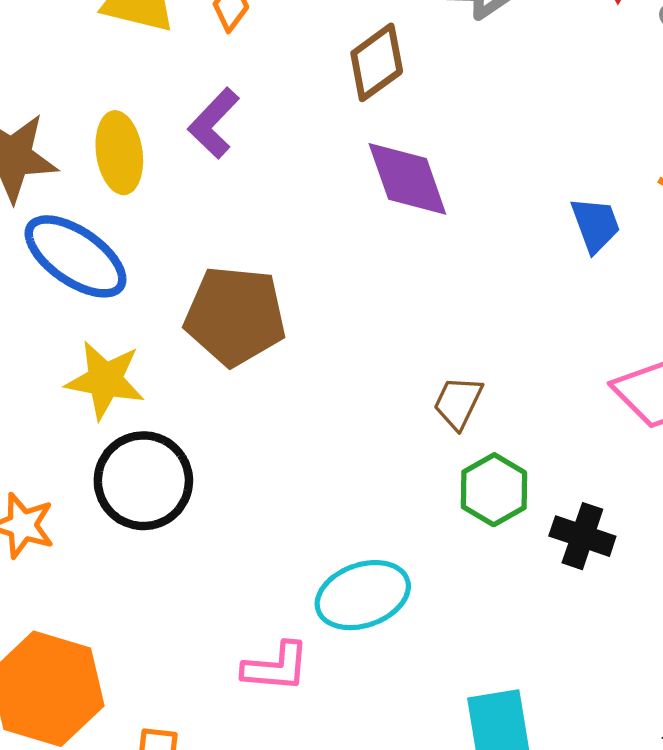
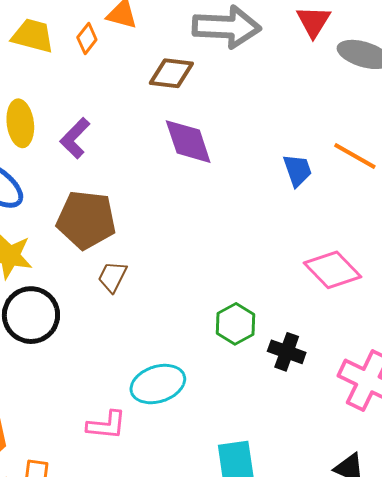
brown diamond: (377, 62) -> (171, 73), turned 42
purple L-shape: (214, 123) -> (75, 138), moved
brown trapezoid: (458, 403) -> (113, 277), moved

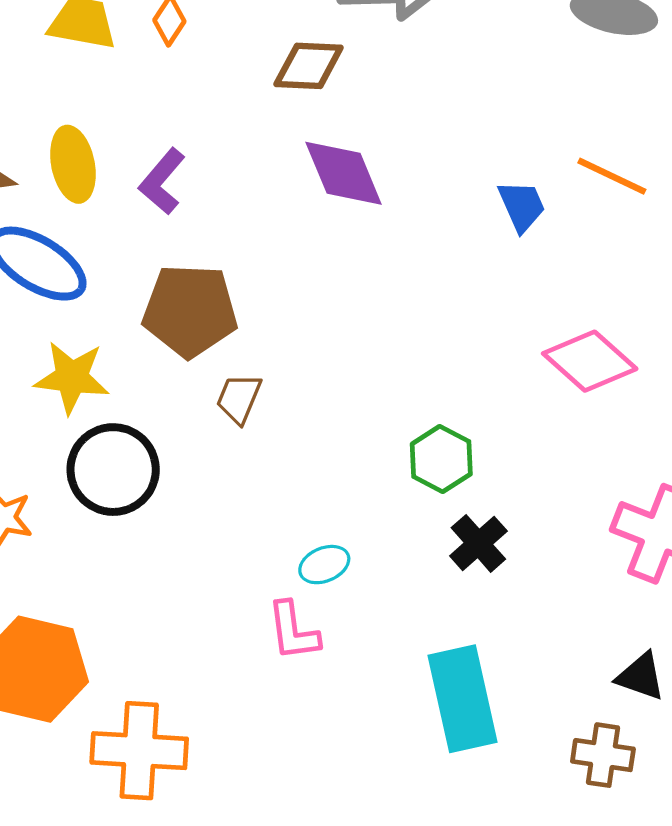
black cross: (287, 352) -> (478, 543), moved, turned 33
cyan ellipse: (158, 384) -> (324, 565), size x0.6
pink L-shape: (106, 425) -> (293, 631), moved, turned 81

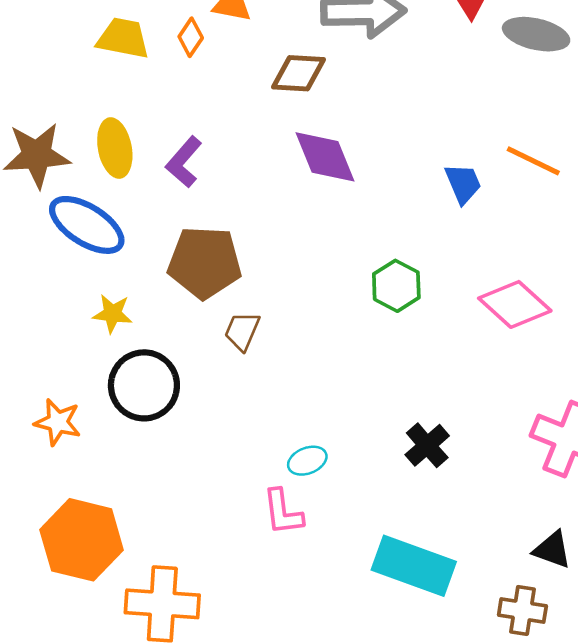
yellow star: (72, 377) -> (112, 314), size x0.7
green hexagon: (441, 459) -> (396, 286), moved
cyan rectangle: (462, 699) -> (414, 566), turned -58

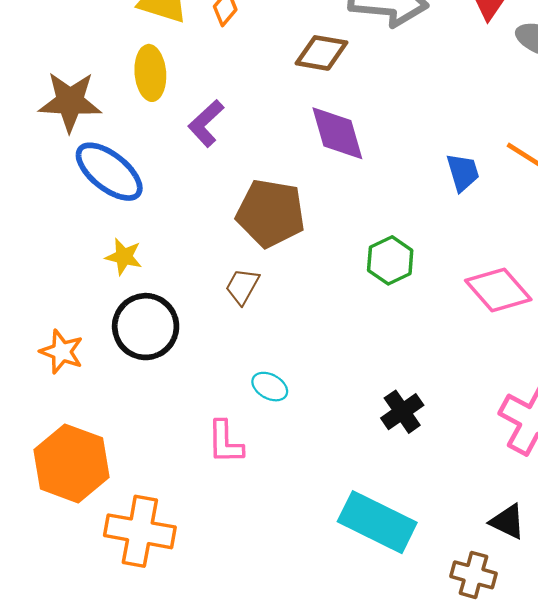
yellow ellipse: (115, 148) -> (150, 73), moved
brown pentagon: (205, 262) -> (271, 213), moved
cyan ellipse: (307, 461) -> (270, 387), moved, turned 44
pink L-shape: (283, 512) -> (225, 442), moved

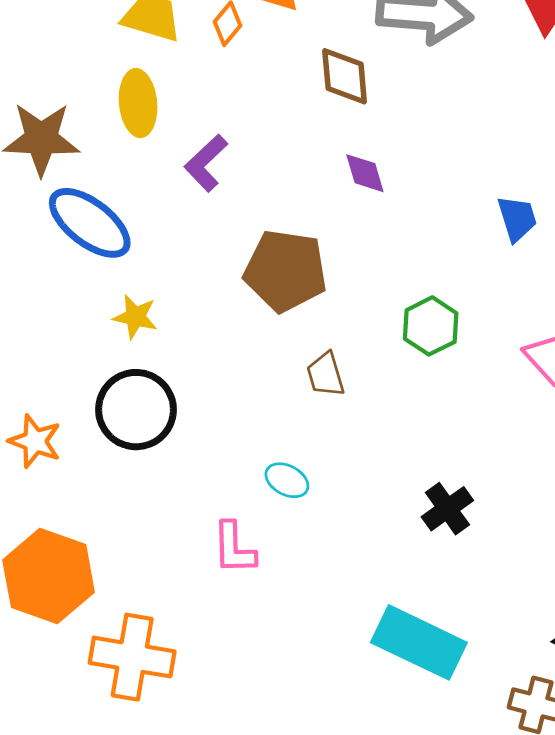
brown diamond: (321, 53) -> (345, 76), turned 76
purple diamond: (337, 133) -> (365, 173), size x0.6
yellow star: (124, 257) -> (135, 317), moved
brown trapezoid: (242, 286) -> (326, 375), moved, turned -45

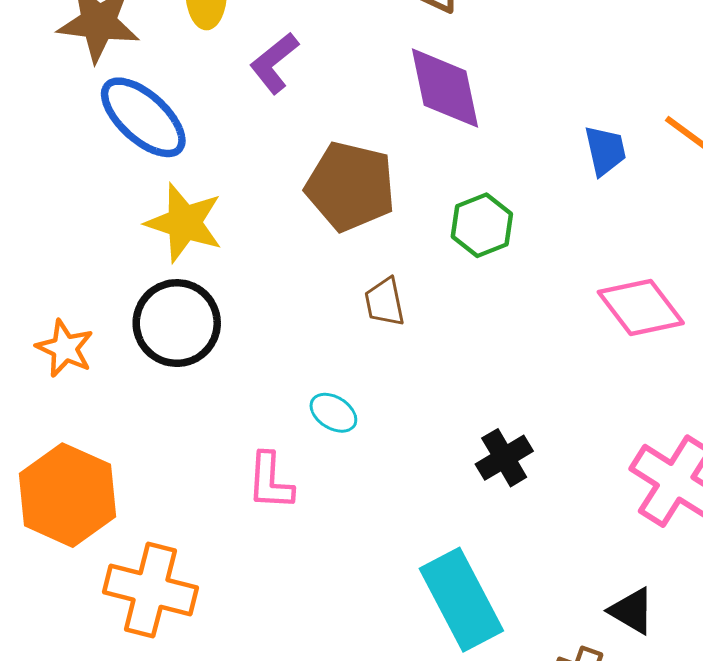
purple diamond: (365, 173) -> (445, 88), size x1.8
yellow star: (135, 317) -> (184, 223), size x1.6
green hexagon: (431, 326) -> (482, 225), moved
cyan rectangle: (419, 642) -> (461, 600), turned 32

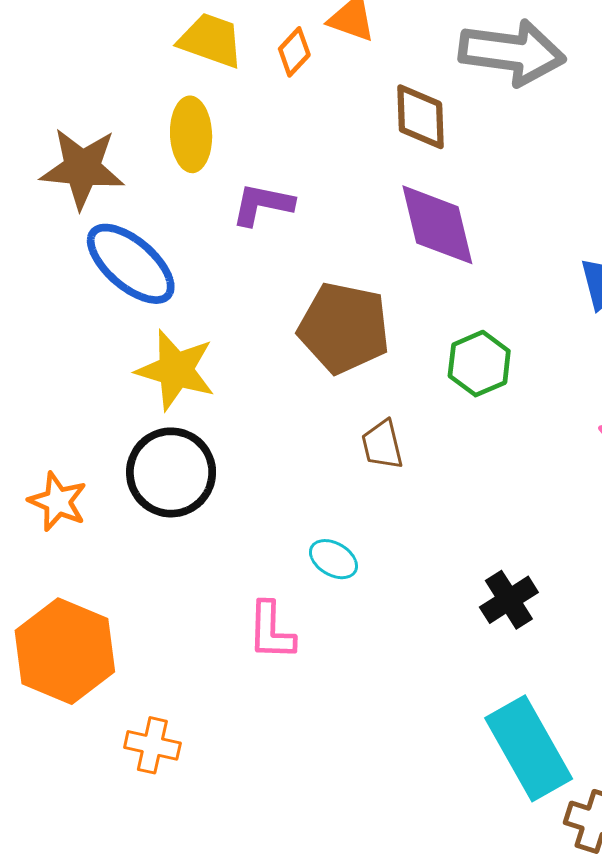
purple L-shape: (274, 63) -> (263, 204), turned 52
orange cross: (151, 590) -> (152, 745), size x0.6
cyan rectangle: (461, 600) -> (529, 748), moved

